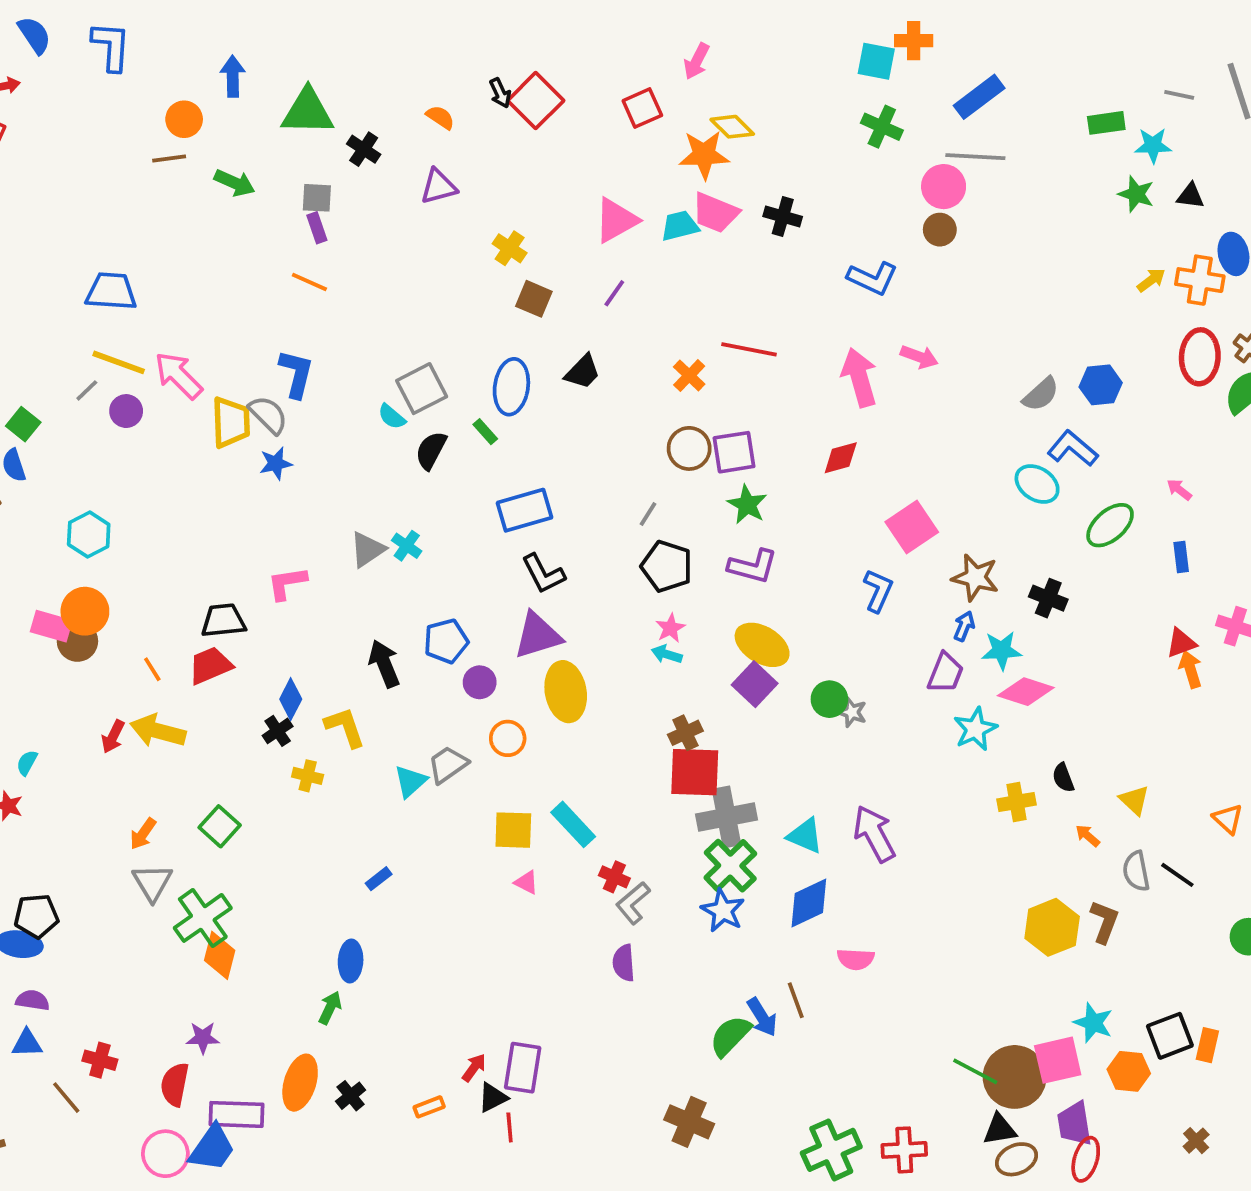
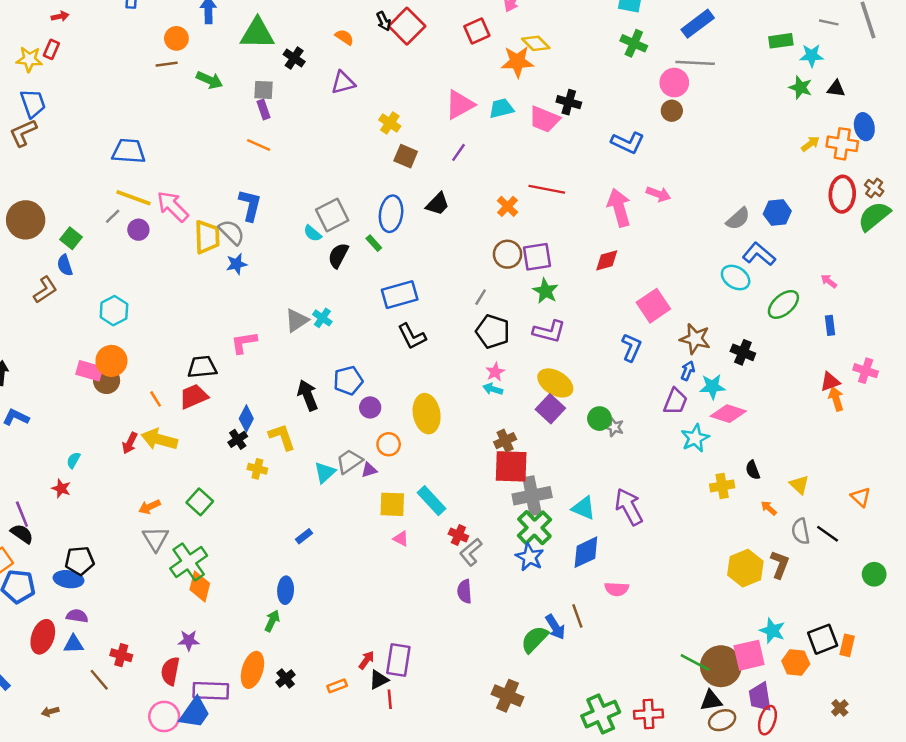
pink trapezoid: (715, 213) -> (544, 119), moved
purple triangle: (538, 636) -> (369, 470), moved, size x0.5
orange arrow: (143, 834) -> (149, 507), turned 30

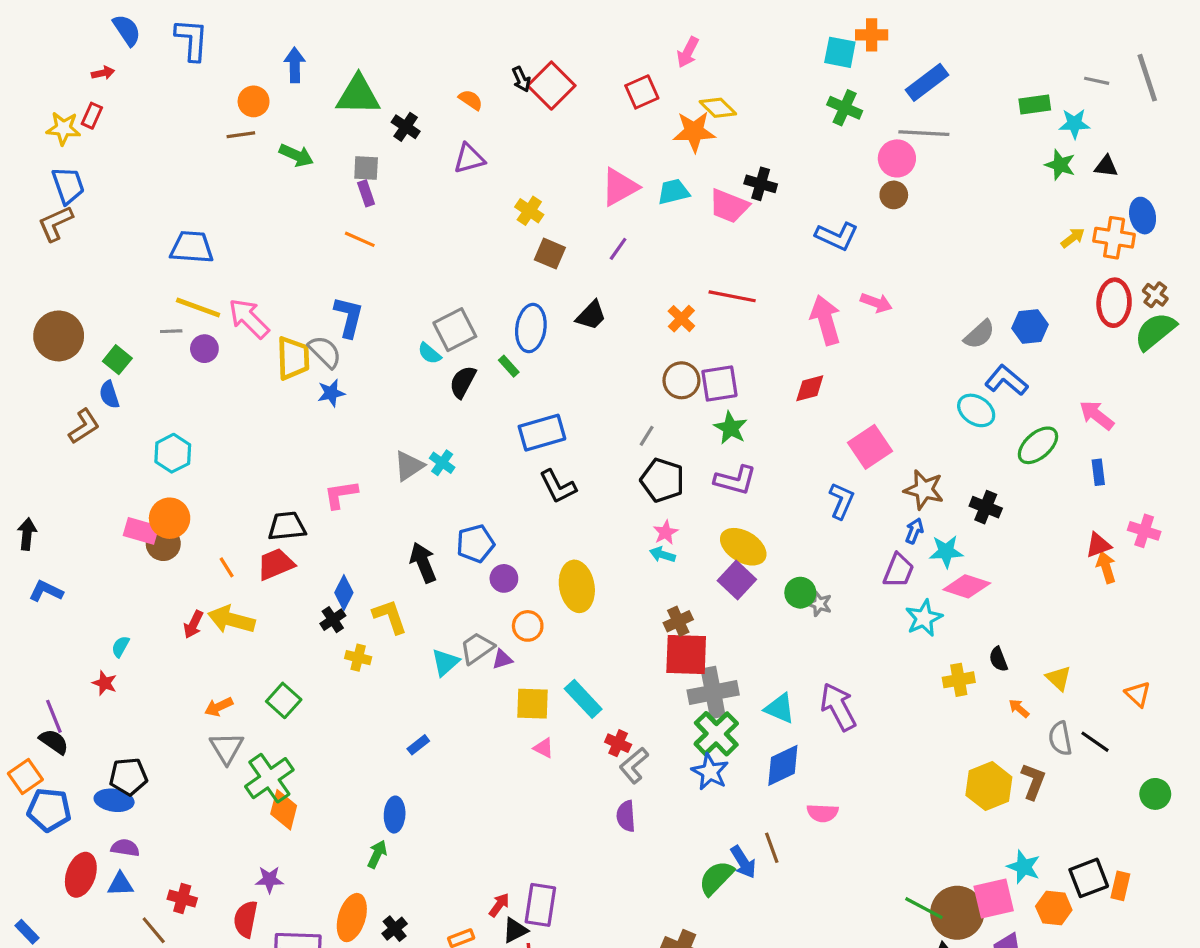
gray line: (113, 216) -> (171, 331), turned 42
pink arrow: (829, 281) -> (1097, 415), size x1.6

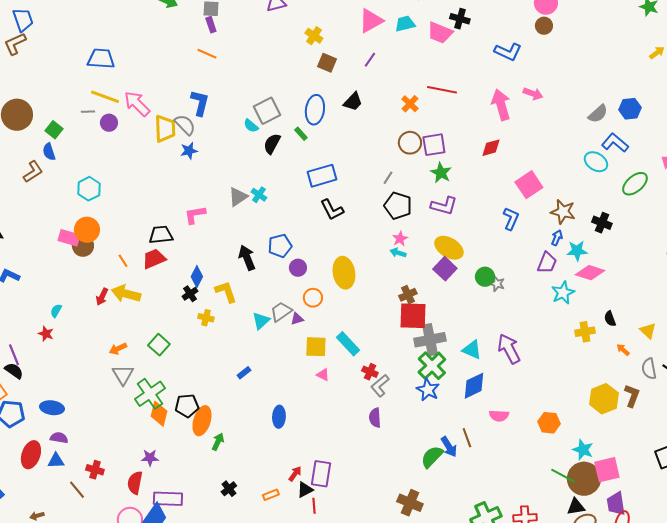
black pentagon: (128, 777) -> (187, 406), moved
blue ellipse: (395, 815) -> (279, 417), moved
cyan star: (1024, 867) -> (583, 450), moved
orange hexagon: (1054, 908) -> (549, 423), moved
orange ellipse: (352, 918) -> (202, 421), moved

